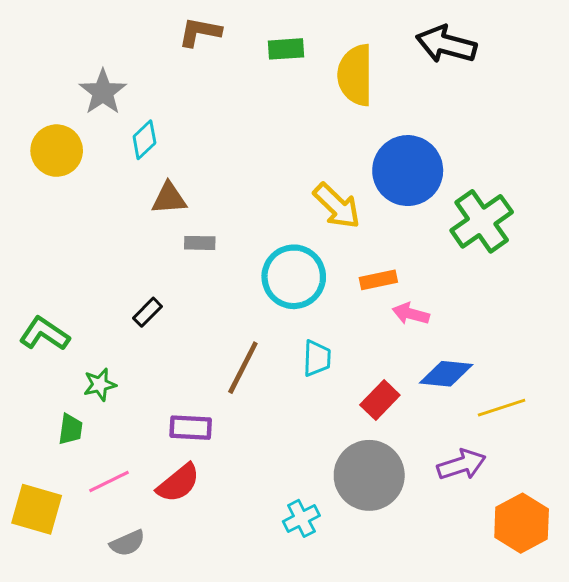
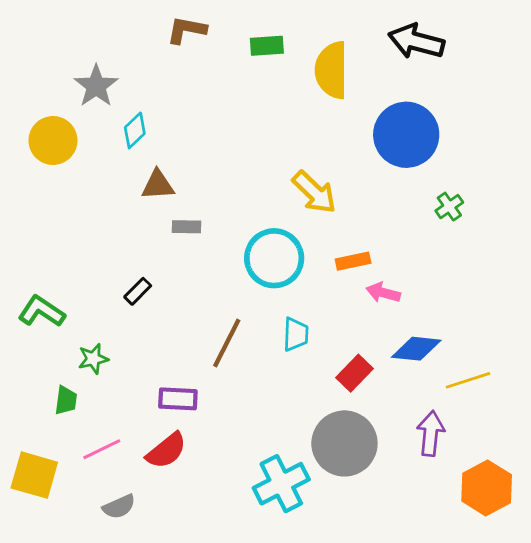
blue circle: (408, 171) -> (406, 135), moved
green cross: (482, 221) -> (449, 207), size x0.5
purple arrow: (462, 465) -> (431, 433), turned -66
cyan cross: (301, 518) -> (281, 484), size x1.6

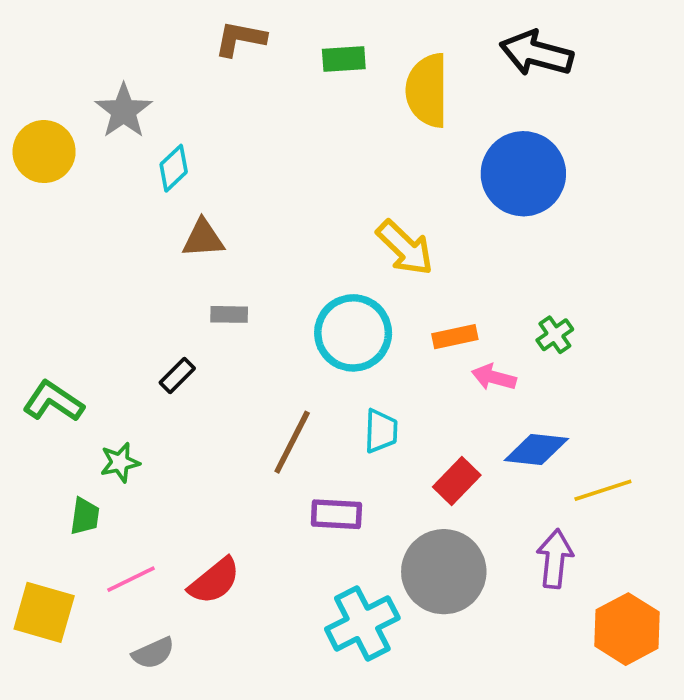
yellow circle: (53, 140) -> (44, 152), moved
green cross: (449, 207) -> (555, 335), moved
gray rectangle: (187, 227) -> (229, 314), moved
purple rectangle: (178, 399) -> (336, 514), moved

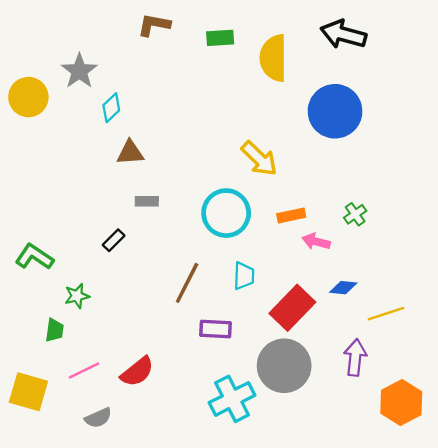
blue diamond: (536, 449) -> (343, 288), size x0.7
red rectangle: (457, 481) -> (292, 308), size x1.5

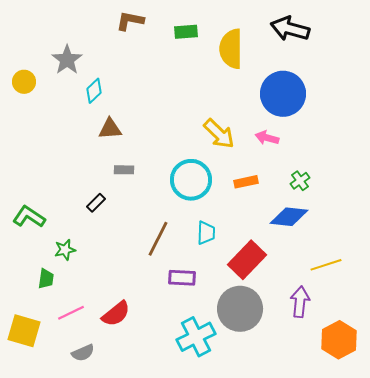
yellow circle: (28, 97) -> (24, 82), size x0.7
pink arrow: (316, 241) -> (267, 138), moved
blue diamond: (343, 288) -> (289, 217), moved, size x1.6

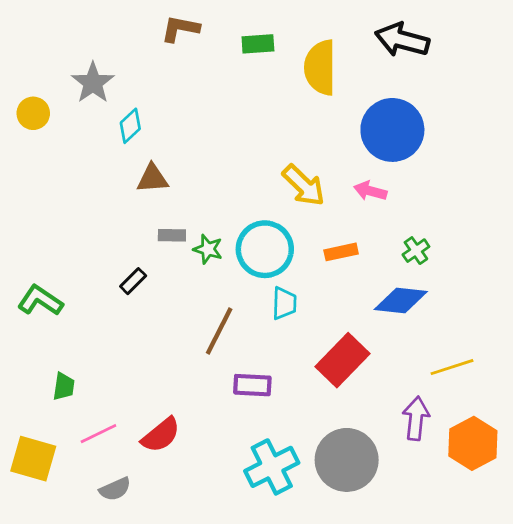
cyan trapezoid: (206, 233) -> (284, 303), moved
green star: (65, 250) -> (208, 249), moved, turned 30
gray circle: (240, 309) -> (347, 460), moved
orange hexagon: (339, 340) -> (473, 443), moved

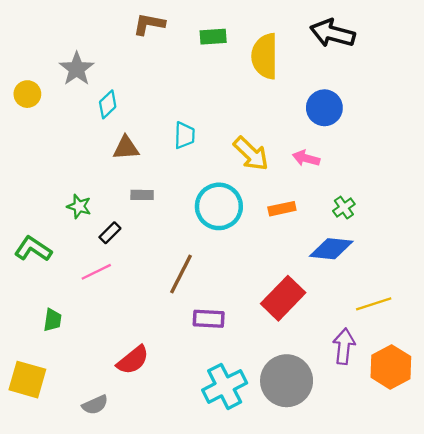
blue circle: (392, 130) -> (324, 108), size x0.7
green star: (208, 249) -> (79, 206), moved
cyan trapezoid: (284, 303) -> (184, 135), moved
pink line: (98, 434) -> (96, 272), moved

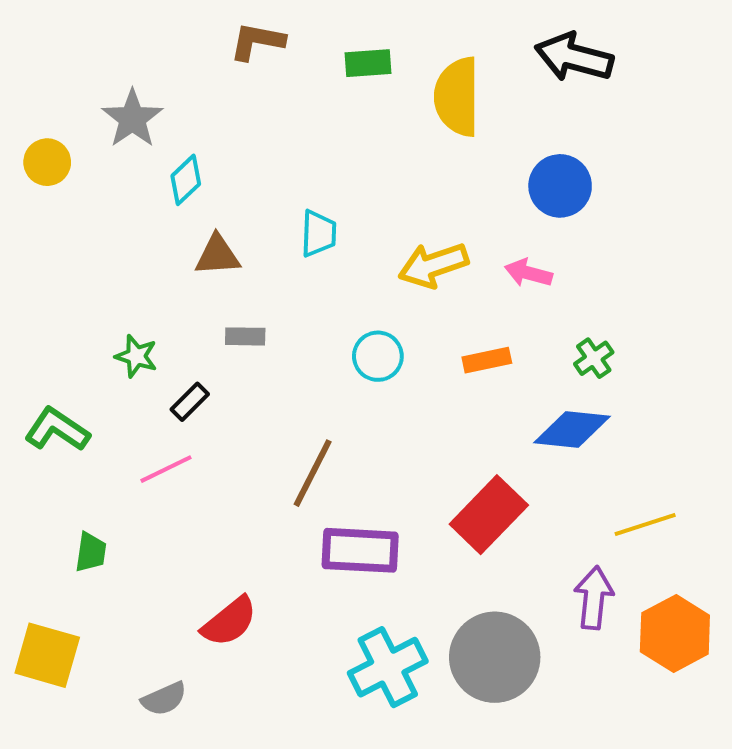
yellow arrow: (251, 154) -> (433, 265), turned 117
cyan circle: (219, 206) -> (378, 356), size x0.6
purple rectangle: (209, 319) -> (360, 550), size x1.4

